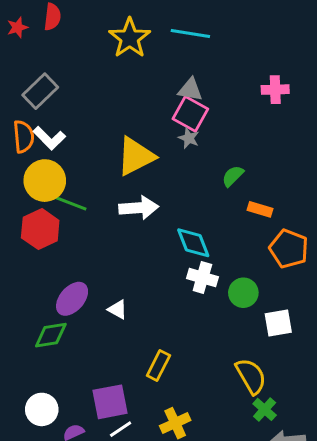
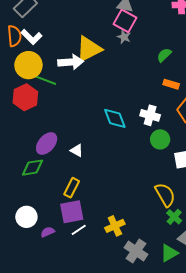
green semicircle: (233, 176) -> (164, 55), moved
white arrow: (139, 208) -> (71, 62), moved
cyan diamond: (193, 243) -> (115, 118), moved
white cross: (202, 278) -> (150, 115), moved
yellow rectangle: (158, 365) -> (72, 188), moved

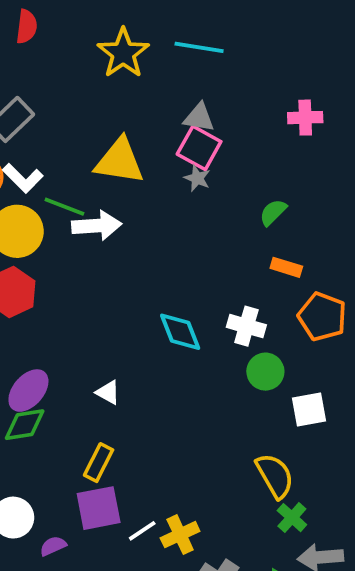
yellow triangle: (89, 49) -> (119, 161), moved, turned 36
green line: (46, 80) -> (64, 207), moved
purple ellipse: (47, 143) -> (28, 391), moved
white line: (79, 230) -> (142, 531), moved

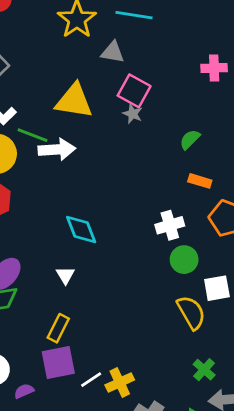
gray triangle: (199, 118) -> (113, 52), moved
white cross: (246, 326) -> (170, 225), turned -32
cyan diamond: (180, 332) -> (81, 230), moved
white triangle: (108, 392) -> (65, 275), turned 30
yellow semicircle: (275, 476) -> (191, 312), moved

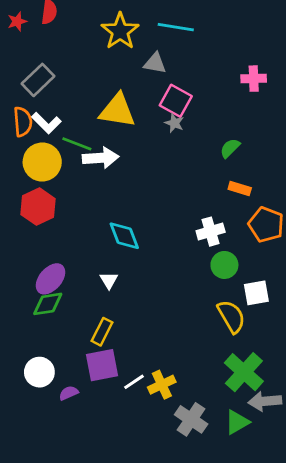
green cross: (204, 370) -> (244, 372), size x1.8

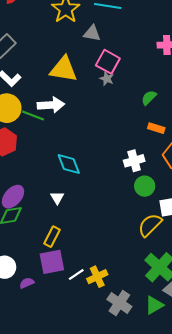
green line: (77, 144) -> (33, 116), moved
yellow semicircle: (231, 316) -> (150, 225), turned -105

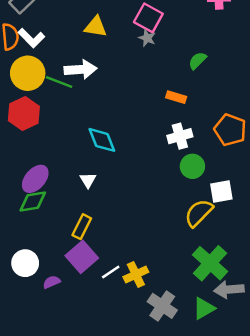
yellow triangle: (64, 69) -> (96, 27), size x0.7
orange rectangle: (156, 128) -> (176, 97), moved
purple square: (52, 262) -> (82, 257), turned -30

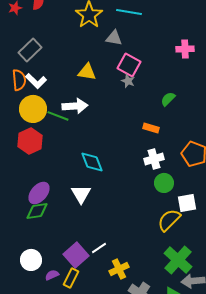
white triangle: (88, 180) -> (81, 194), size x1.5
yellow rectangle: (82, 227) -> (71, 278), moved
white line: (111, 272) -> (99, 248), moved

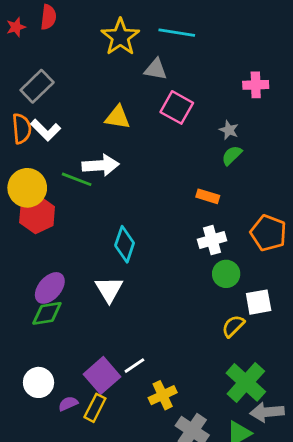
gray star: (128, 81) -> (229, 130), moved
yellow circle: (33, 109) -> (27, 188), moved
cyan diamond: (92, 162) -> (125, 244), turned 40
yellow semicircle: (169, 220) -> (233, 326), size x0.7

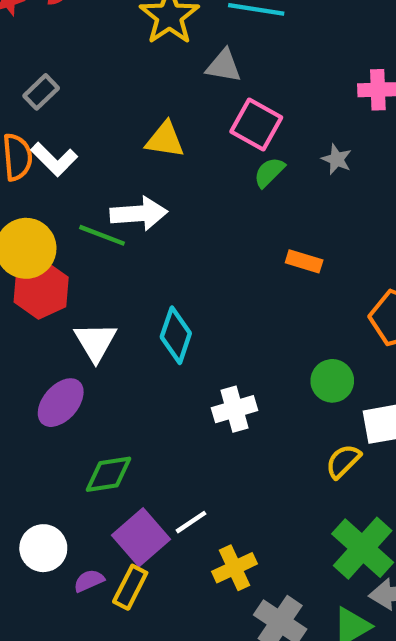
gray rectangle: (37, 86) -> (41, 92), size x0.7
green semicircle: (232, 155) -> (269, 172), moved
white cross: (212, 240) -> (234, 409), moved
white triangle: (109, 289) -> (95, 342), moved
green diamond: (47, 313) -> (108, 474), moved

